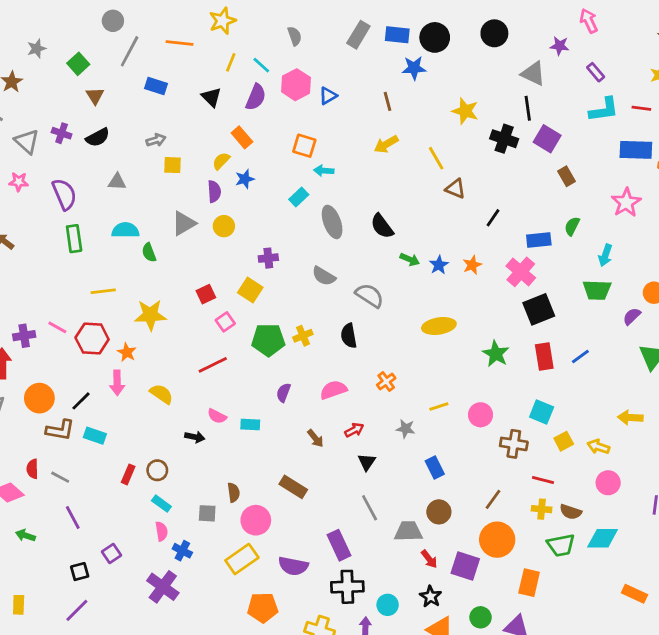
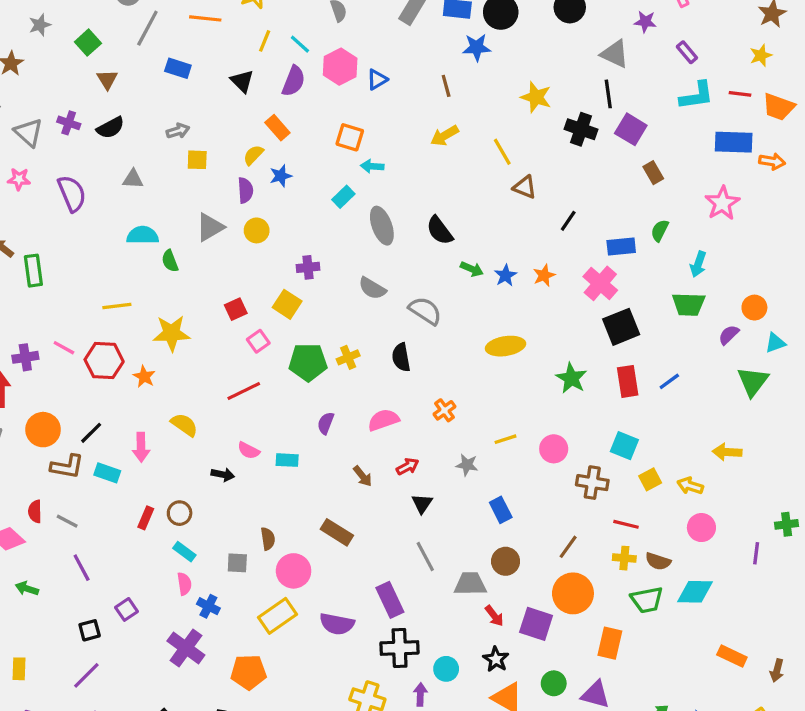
green rectangle: (74, 239) -> (33, 271), moved
pink arrow: (117, 383) -> (141, 447), moved
orange pentagon: (263, 608) -> (249, 672), moved

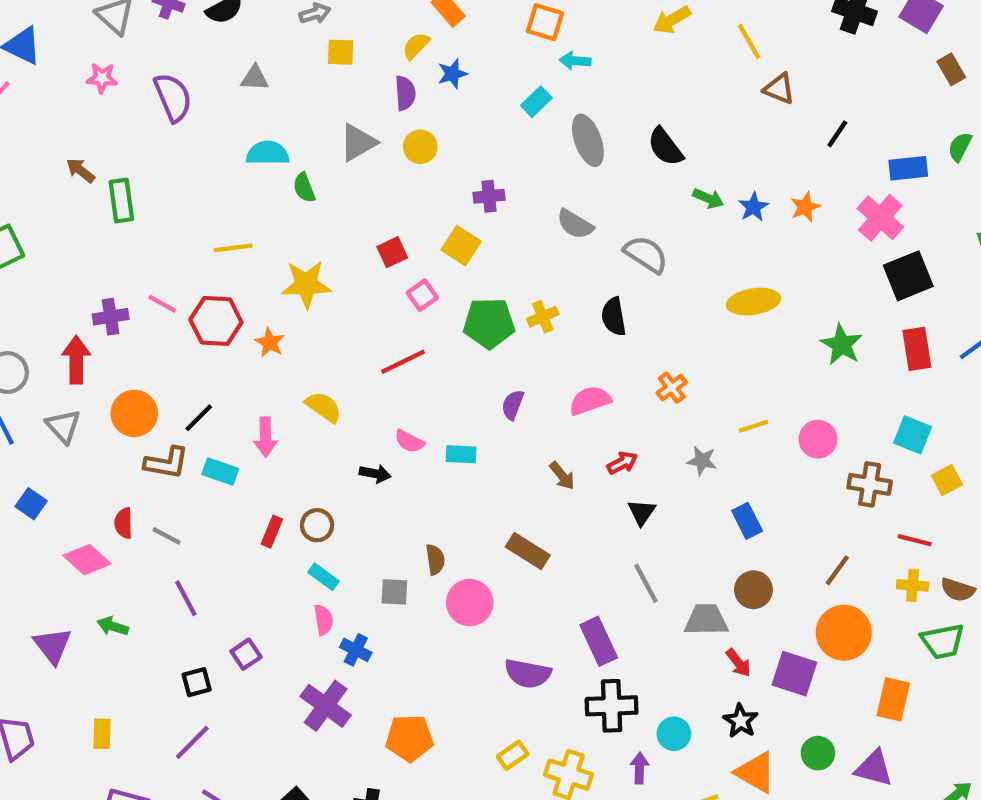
yellow rectangle: (277, 616) -> (513, 755), moved, size x0.6

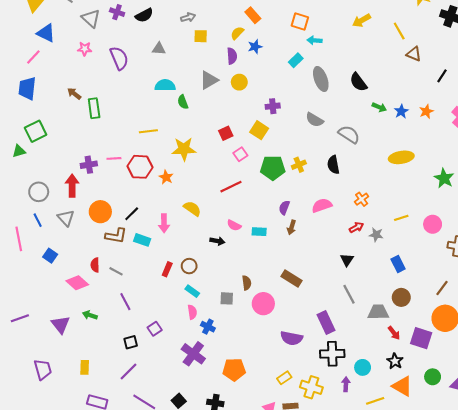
pink line: (162, 304) -> (114, 158), turned -32
red arrow: (622, 463) -> (356, 227), moved
brown arrow: (562, 476) -> (292, 227), moved, turned 56

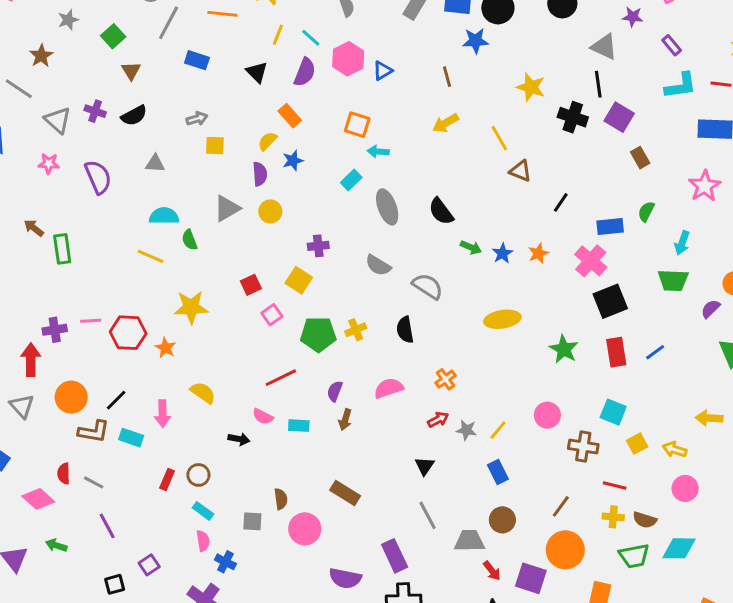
yellow line: (148, 131) -> (151, 256), moved, turned 30
red line: (231, 187) -> (281, 378), moved
yellow line: (401, 218) -> (498, 430), moved, turned -32

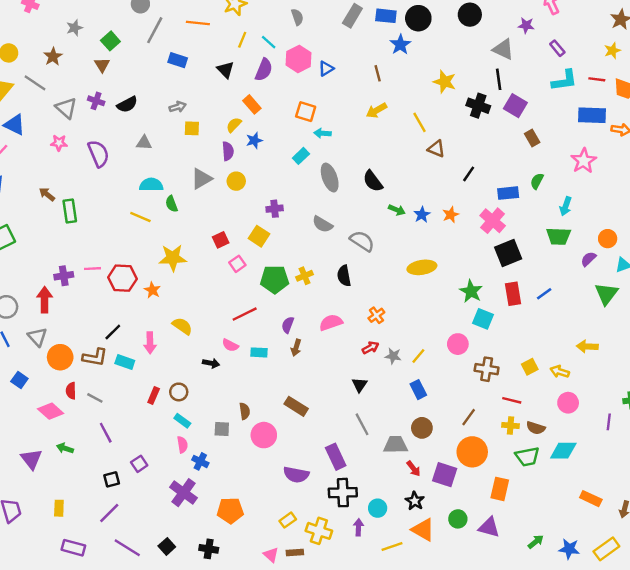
blue star: (475, 41) -> (400, 45), turned -30
brown triangle: (131, 71) -> (102, 65), moved
orange circle: (71, 397) -> (60, 357), moved
cyan square: (613, 412) -> (483, 319), moved

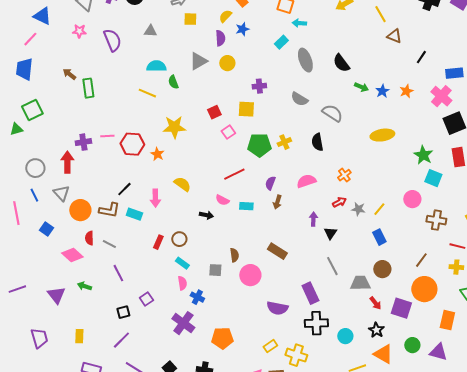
yellow square: (259, 236) -> (246, 109), turned -30
purple arrow: (358, 527) -> (313, 219), moved

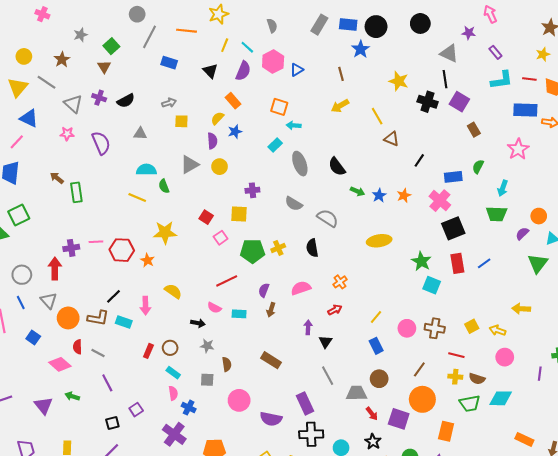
red square: (214, 112) -> (206, 217), turned -32
pink circle: (412, 199) -> (407, 328), moved
gray star: (358, 209) -> (207, 346), moved
pink circle: (250, 275) -> (239, 400), moved

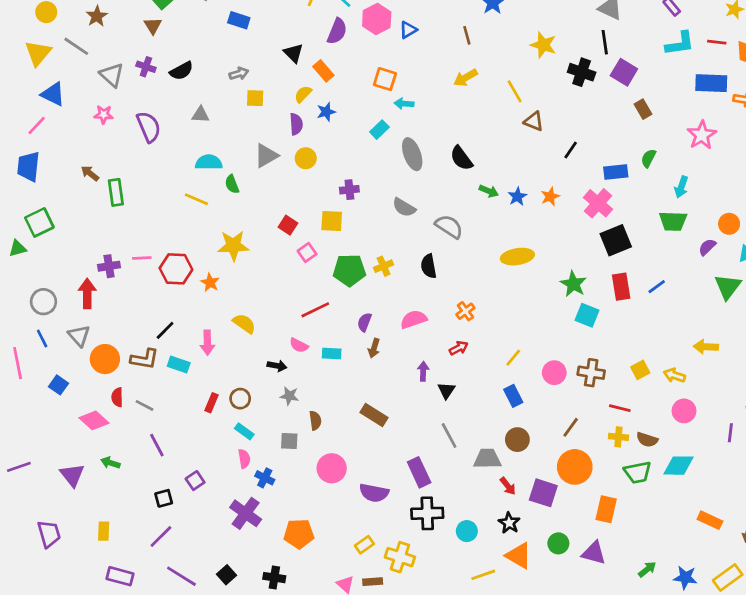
black triangle: (210, 71) -> (293, 53), moved

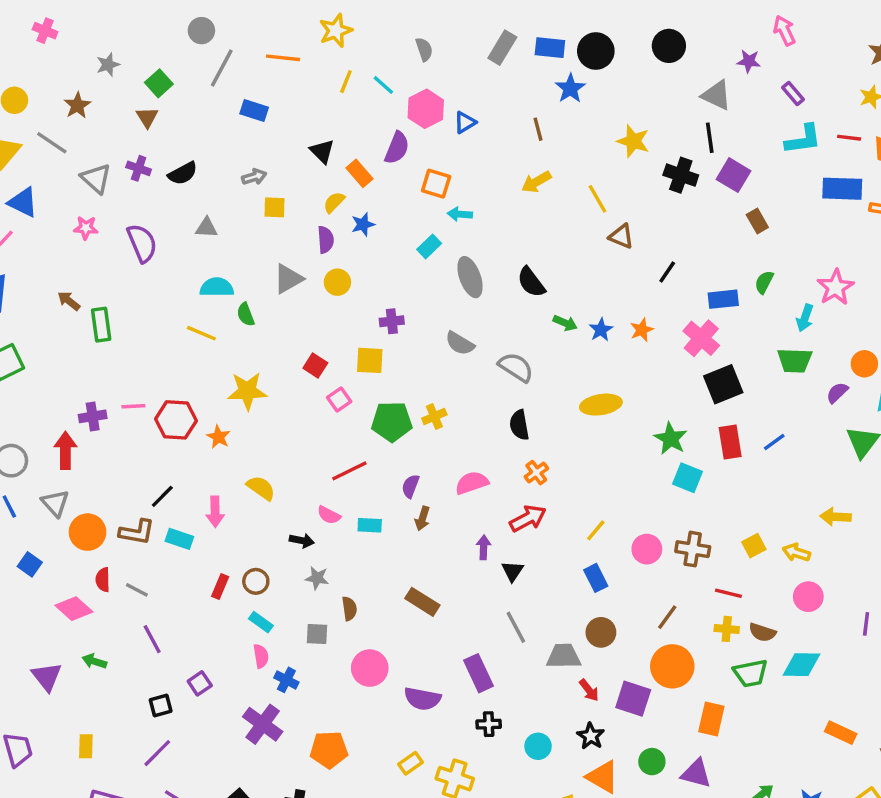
purple semicircle: (337, 31) -> (397, 148), moved
pink star: (702, 135) -> (835, 287), moved
black semicircle: (429, 266) -> (519, 425), moved
red arrow: (459, 348) -> (528, 518), size x1.5
black cross: (427, 513) -> (489, 724), size x0.6

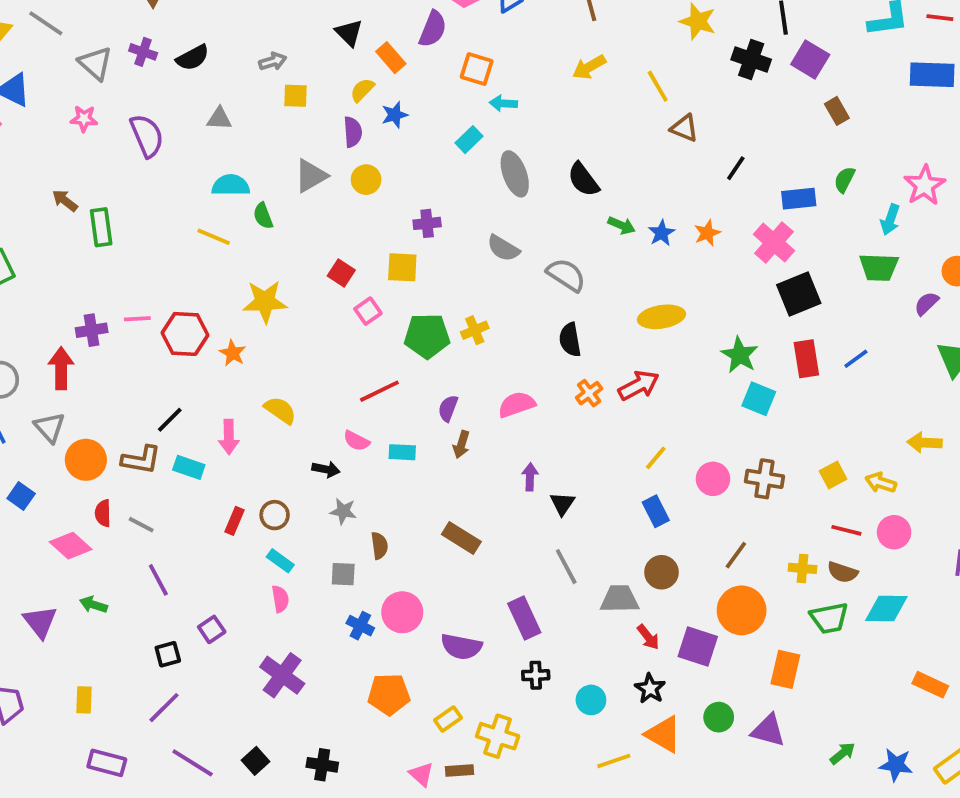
red arrow: (528, 518) -> (639, 385), moved
red line: (728, 593) -> (846, 530), moved
blue cross: (286, 680) -> (360, 626), moved
orange pentagon: (329, 750) -> (389, 694), moved

